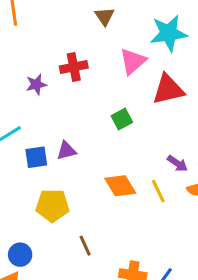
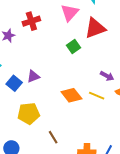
green square: (122, 119) -> (73, 46), moved
blue square: (36, 157) -> (14, 83), turned -35
yellow line: (158, 191) -> (97, 96), turned -35

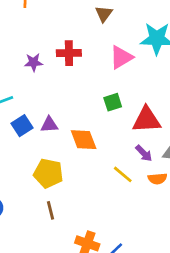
red triangle: (95, 28) -> (146, 120), moved
orange diamond: (71, 95) -> (84, 140), moved
yellow pentagon: (29, 114) -> (48, 173), moved

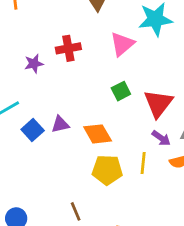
red triangle: (146, 120) -> (158, 103), turned -40
yellow pentagon: (48, 173) -> (107, 170), moved
yellow line: (123, 174) -> (143, 163), turned 65

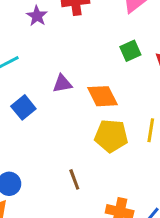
purple star: (34, 64) -> (37, 16), turned -30
blue square: (33, 130) -> (23, 107), moved

